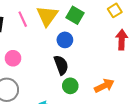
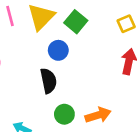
green circle: (70, 86) -> (64, 114), moved

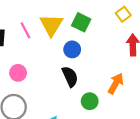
orange arrow: (98, 115) -> (116, 83), moved, turned -30

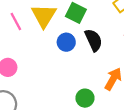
black semicircle: (70, 77) -> (94, 40), moved

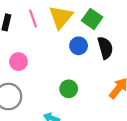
green circle: (85, 98) -> (69, 89), moved

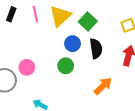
pink circle: (18, 62) -> (27, 67), moved
green circle: (69, 89) -> (66, 66), moved

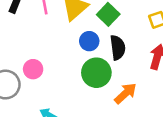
green circle: (66, 66) -> (96, 73), moved, size x1.5

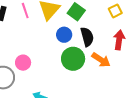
orange arrow: (125, 93) -> (101, 60), moved, turned 84

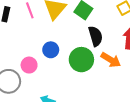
blue circle: (64, 35) -> (51, 50), moved

